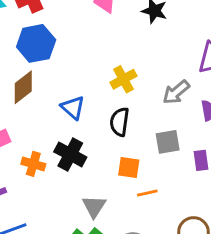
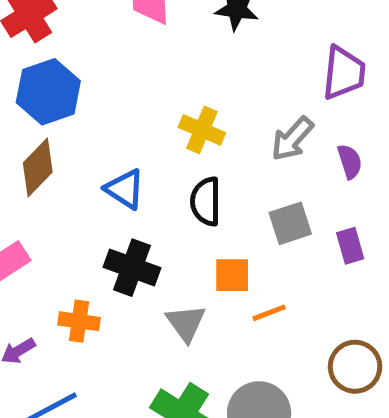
yellow cross: (123, 79) -> (202, 130), turned -30
orange cross: (33, 164) -> (79, 321), moved
gray triangle: (94, 206) -> (186, 323), moved

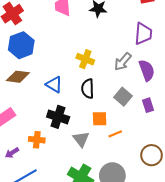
purple semicircle: (350, 161) -> (147, 70), size x1.5
brown diamond: (38, 167) -> (18, 77), turned 55
gray square: (290, 223) -> (123, 97), turned -30

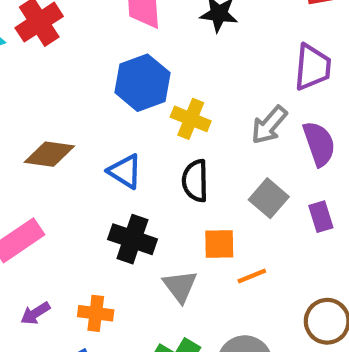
blue hexagon: (21, 45) -> (143, 83), moved
orange cross: (37, 140) -> (96, 313), moved

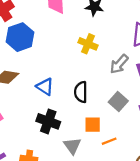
blue hexagon: (143, 83) -> (20, 37), moved
yellow cross: (191, 119) -> (88, 44), moved

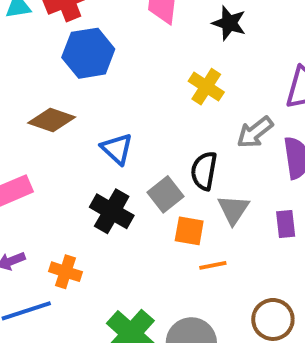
black semicircle: (81, 92) -> (204, 171), moved
gray square: (118, 102) -> (166, 194), moved
gray triangle: (72, 146) -> (233, 210), moved

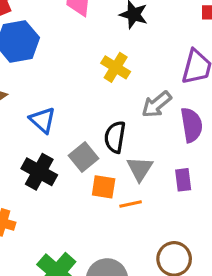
orange line: (213, 265) -> (131, 204), moved

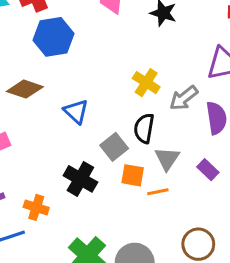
yellow cross: (116, 67) -> (146, 83), moved
black cross: (39, 172) -> (80, 179), moved
purple rectangle: (183, 180) -> (208, 170), turned -40

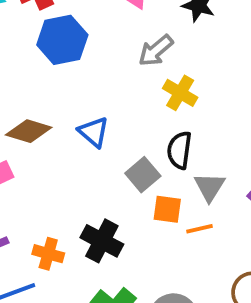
brown diamond: (25, 89) -> (29, 131), moved
gray arrow: (184, 98) -> (156, 51), moved
black cross: (80, 179) -> (102, 241), moved

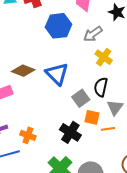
blue hexagon: (62, 40) -> (58, 26), moved
blue triangle: (94, 132) -> (57, 74), size x1.4
black cross: (102, 241) -> (70, 132), moved

